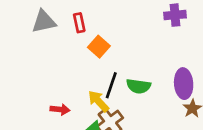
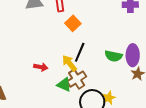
green semicircle: (138, 86) -> (113, 56), moved

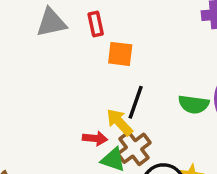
orange square: (73, 23) -> (120, 54), turned -35
red arrow: (41, 67) -> (95, 138), moved

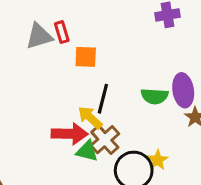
gray triangle: (51, 22) -> (39, 36), moved
red arrow: (95, 138) -> (70, 134), size x1.6

